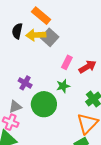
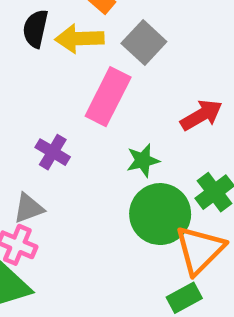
gray square: (50, 37) -> (144, 43), moved
pink rectangle: (67, 62) -> (108, 97), moved, size x1.6
green circle: (44, 104) -> (160, 214), moved

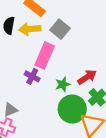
red arrow: (201, 115) -> (87, 77), moved
purple cross: (53, 152) -> (32, 76), moved

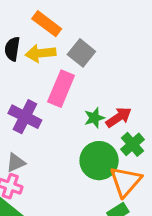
purple cross: (32, 76) -> (25, 117), moved, size x1.5
green star: (63, 84) -> (94, 118), moved

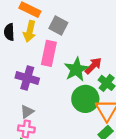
yellow arrow: (41, 53) -> (30, 31), turned -60
green star: (94, 118) -> (76, 69), size x1.6

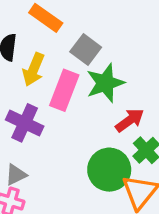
yellow arrow: (30, 31) -> (34, 69), moved
green star: (76, 69) -> (105, 83), moved

